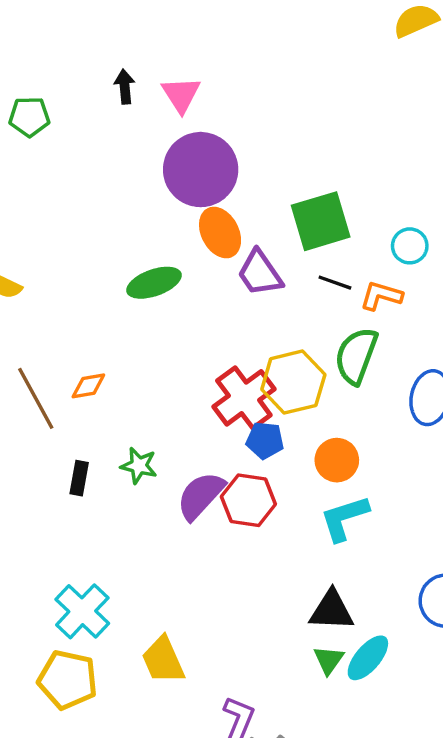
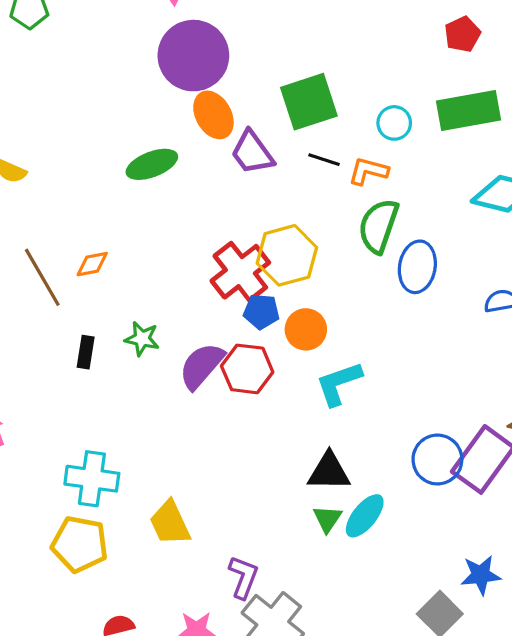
green semicircle: (356, 356) -> (378, 226), moved
orange circle: (337, 460) -> (306, 329), moved
cyan cross: (82, 611) -> (92, 479), turned -34

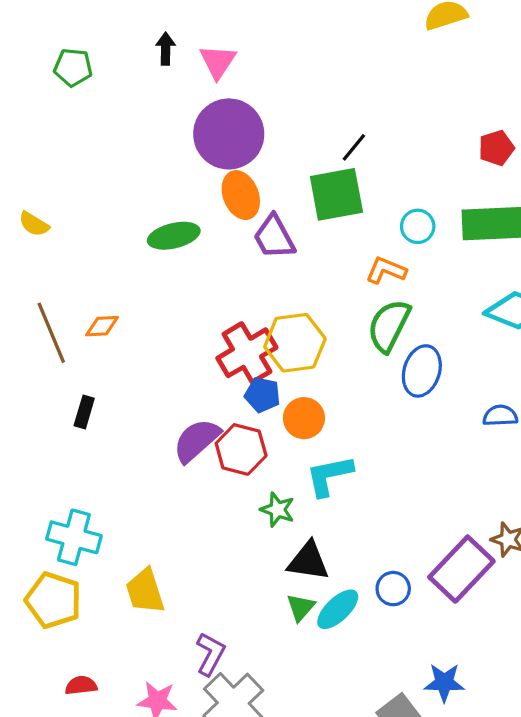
black line: (324, 160) -> (354, 147), moved, turned -76
green star: (142, 339) -> (277, 510), moved
blue circle: (437, 460) -> (393, 589), moved, size x0.7

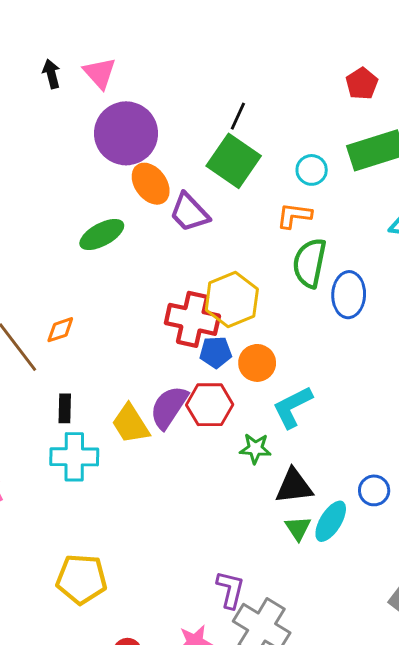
green square: (336, 194) -> (234, 161), turned -30
red cross: (247, 353) -> (192, 319), turned -32
cyan cross: (74, 537) -> (74, 457), moved
yellow trapezoid: (145, 591) -> (131, 424), moved

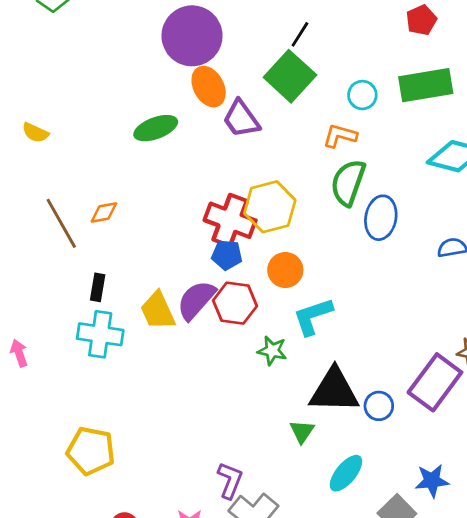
blue pentagon: (216, 352) -> (227, 255), moved
black triangle: (294, 486) -> (334, 390), moved, size x1.4
cyan ellipse: (331, 521) -> (346, 473), moved

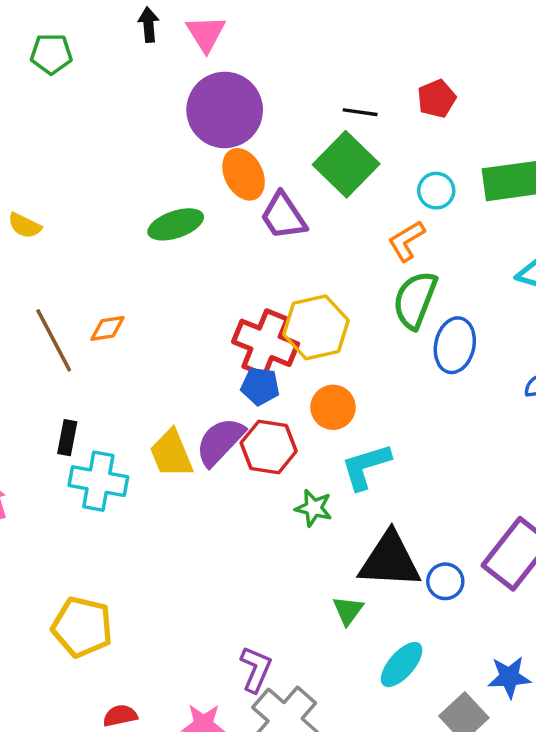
red pentagon: (421, 20) -> (437, 99), moved
black line: (300, 34) -> (360, 112), turned 64
orange L-shape: (340, 136) -> (407, 241), turned -48
black rectangle: (98, 287) -> (67, 438), moved

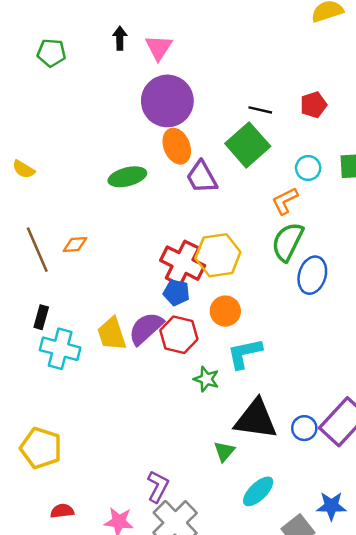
blue circle: (445, 581) -> (304, 428), moved

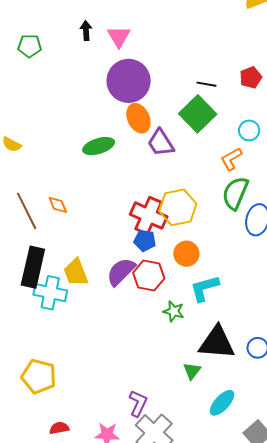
orange diamond: (75, 244) -> (58, 205), turned 75
black rectangle: (41, 317) -> (33, 267), size x2.0
yellow trapezoid: (112, 334) -> (76, 272), moved

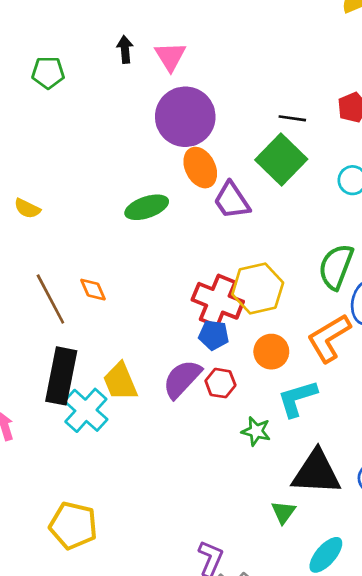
orange L-shape: (231, 159) -> (329, 338), moved, size x1.5
red hexagon: (149, 276) -> (220, 383), size x0.7
cyan cross: (50, 293) -> (86, 410), turned 32

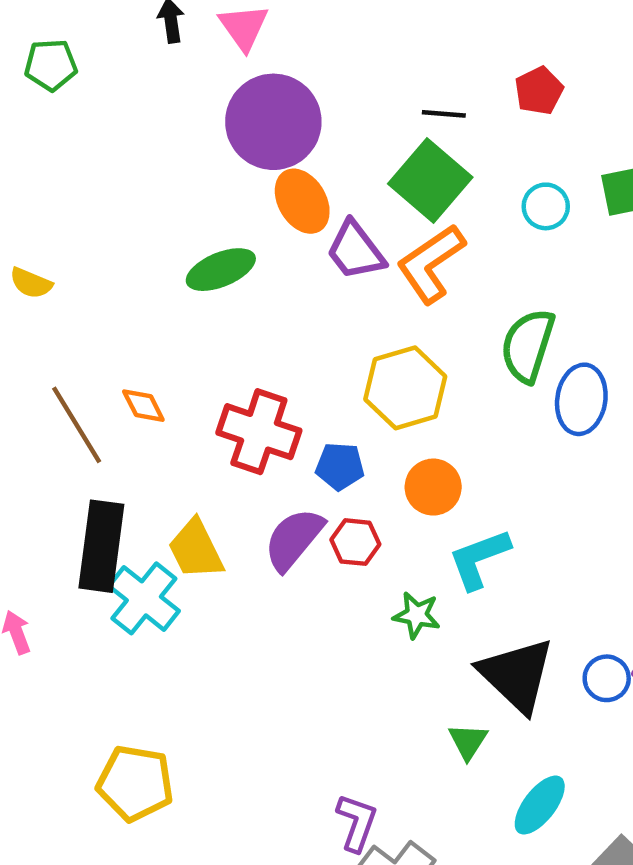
red cross: (218, 301) -> (259, 432), moved
orange L-shape: (329, 338) -> (431, 264), moved
black triangle: (316, 472) -> (517, 675), turned 44

